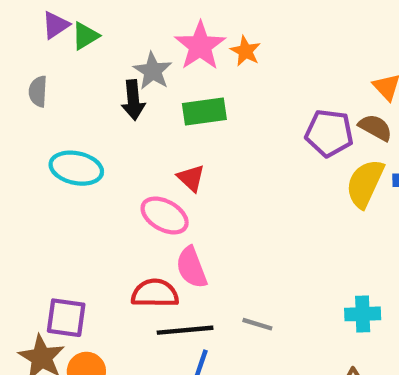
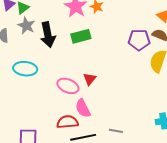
gray star: (153, 71) -> (26, 26), moved
black arrow: (133, 100) -> (48, 35), size x1.4
red triangle: (191, 178) -> (90, 79), moved, turned 32

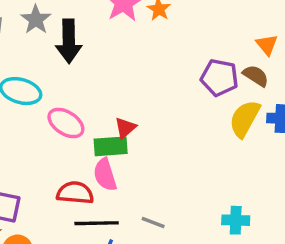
green rectangle: (81, 36) -> (111, 146), moved
pink ellipse: (68, 86) -> (66, 123), moved

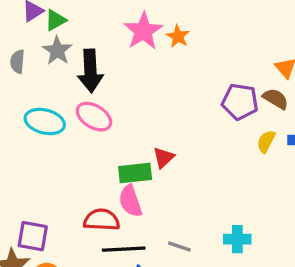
yellow semicircle: (245, 119) -> (266, 141), size x0.6
pink ellipse: (66, 123) -> (94, 117), moved
red triangle: (125, 128) -> (164, 158), moved
cyan cross: (236, 220) -> (237, 239), moved

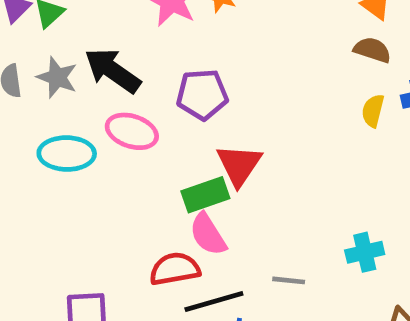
gray star: (57, 51) -> (57, 77), moved
black arrow: (90, 71) -> (113, 71), turned 141
purple pentagon: (240, 102) -> (202, 94), moved
red triangle: (164, 158) -> (239, 165), size x1.5

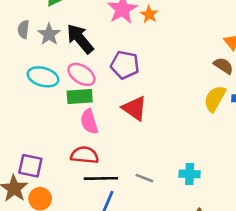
yellow semicircle: (373, 111) -> (215, 99), size x1.5
red triangle: (239, 165) -> (135, 108), turned -44
green rectangle: (205, 195) -> (80, 97), moved
pink semicircle: (208, 234) -> (89, 122), moved

